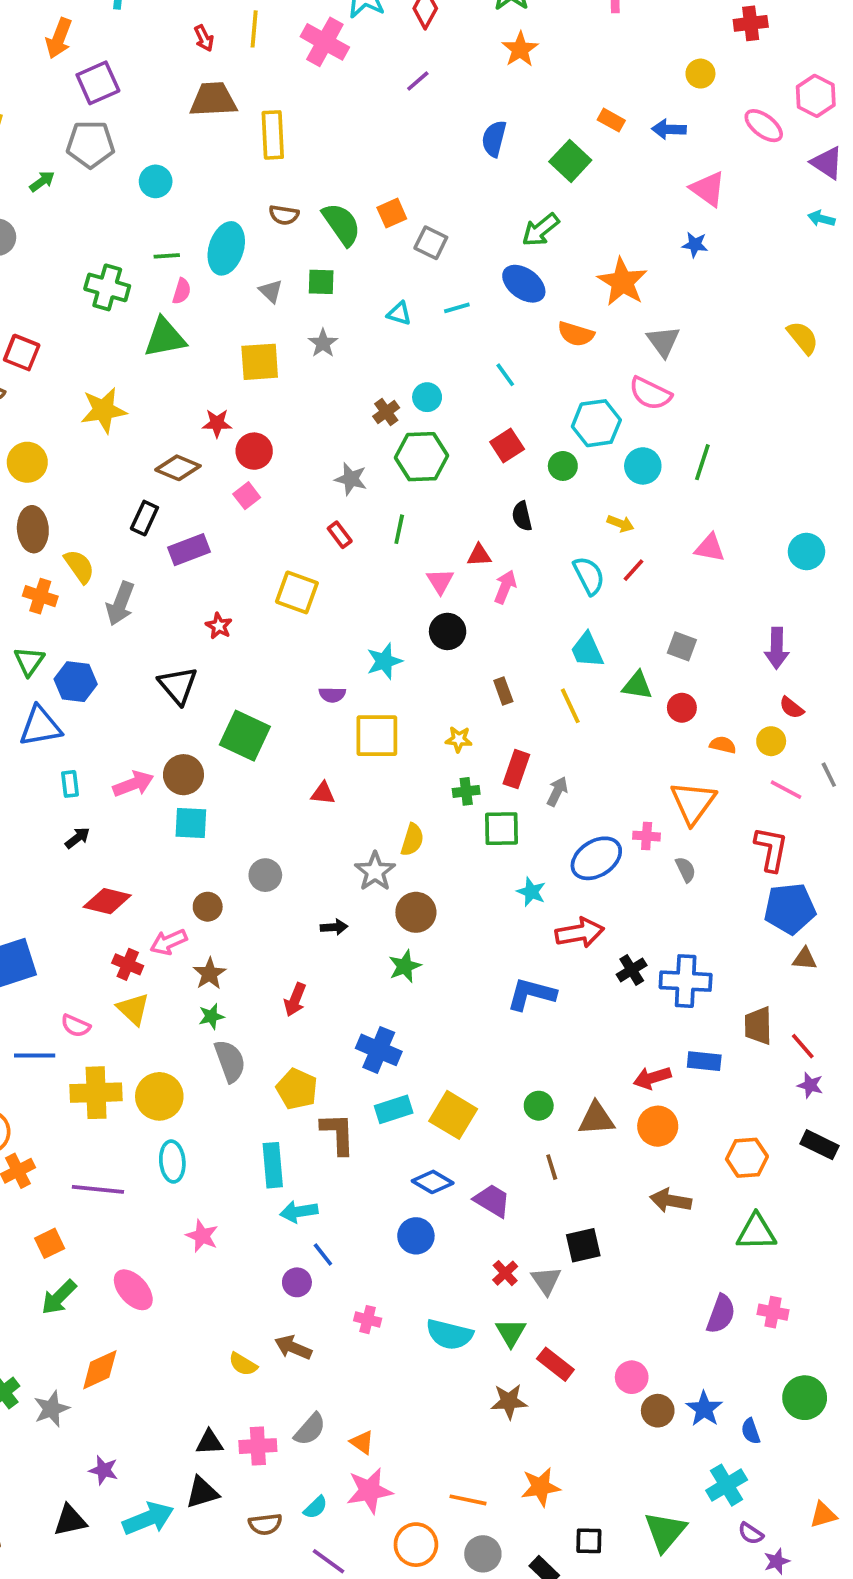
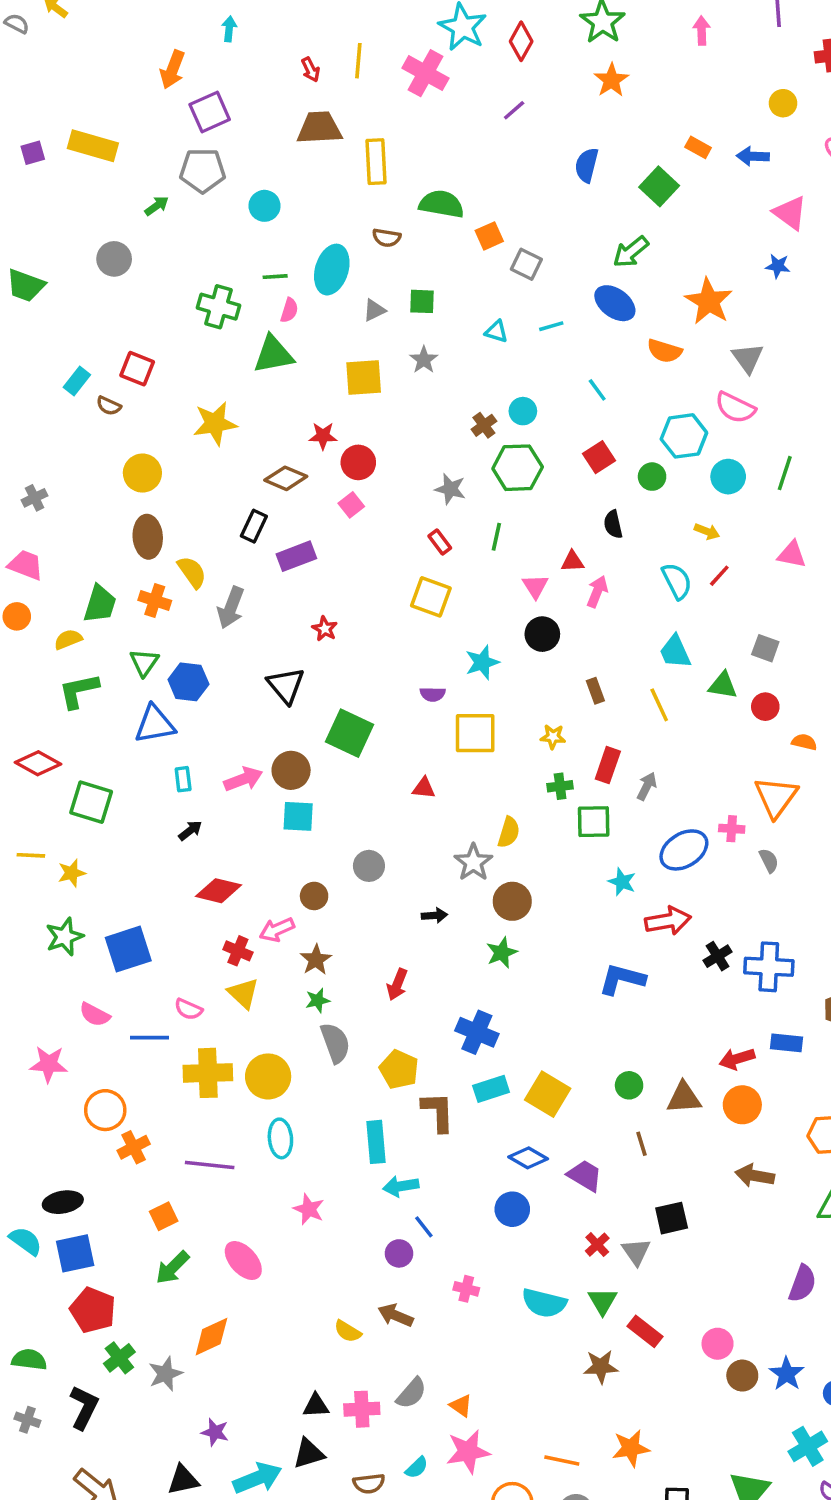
green semicircle: (342, 224) -> (441, 204), moved, turned -45
gray triangle: (271, 291) -> (374, 310), turned 50
yellow square: (297, 592) -> (431, 597), moved

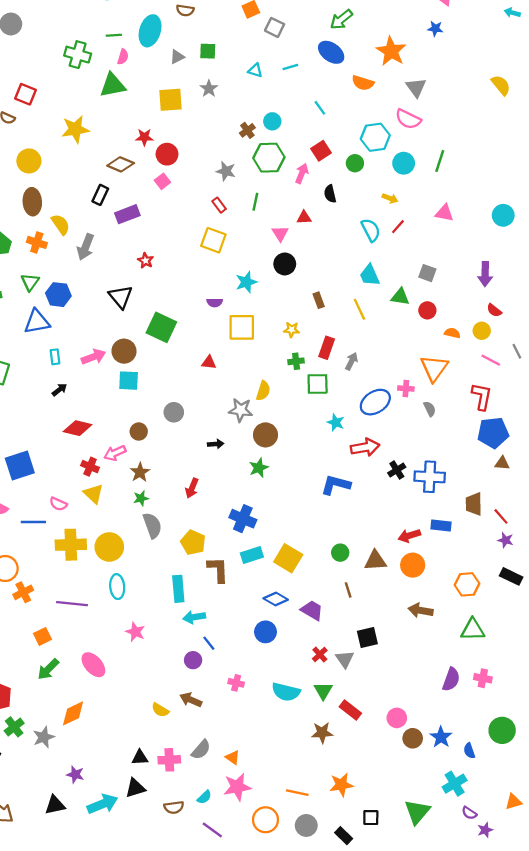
pink arrow: (597, 592) -> (302, 173), moved
gray star: (473, 862) -> (241, 410), turned -30

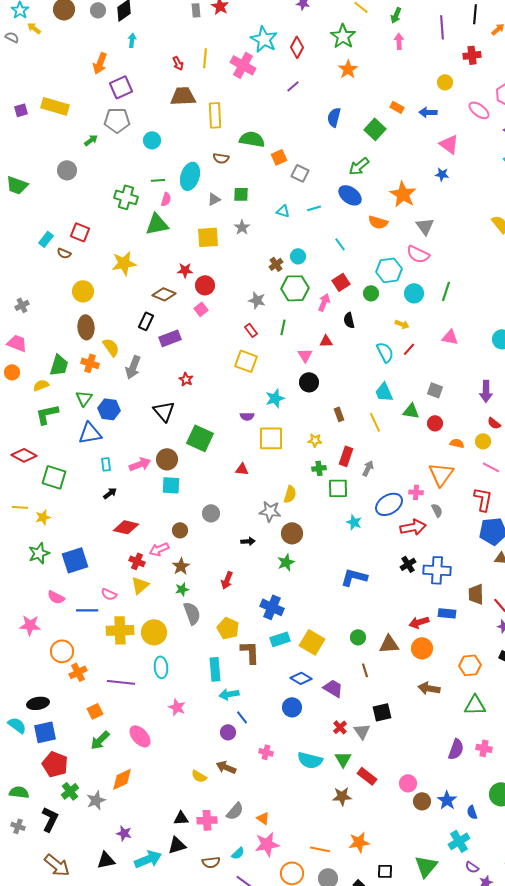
red arrow: (365, 447) -> (413, 527), moved
yellow triangle: (93, 494) -> (140, 585), turned 36

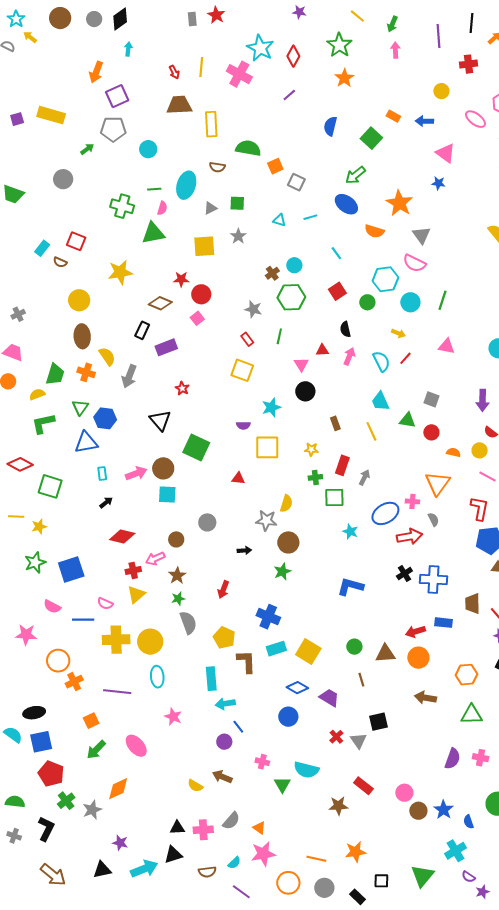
pink arrow: (324, 302) -> (349, 356), moved
red cross: (137, 561) -> (133, 571), turned -35
green triangle: (343, 759) -> (282, 785), moved

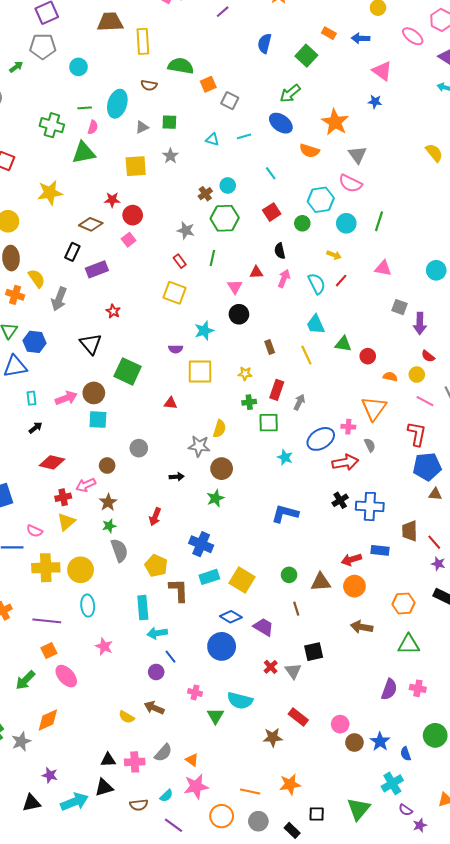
gray square: (431, 399) -> (399, 307), moved
blue circle: (288, 717) -> (222, 646), size x1.4
orange square: (91, 721) -> (49, 651), moved

